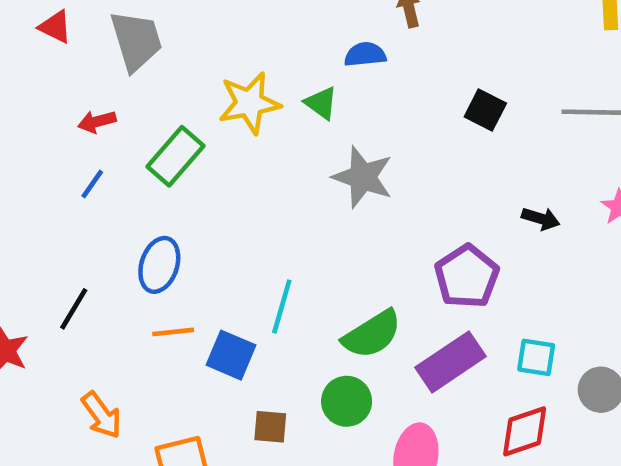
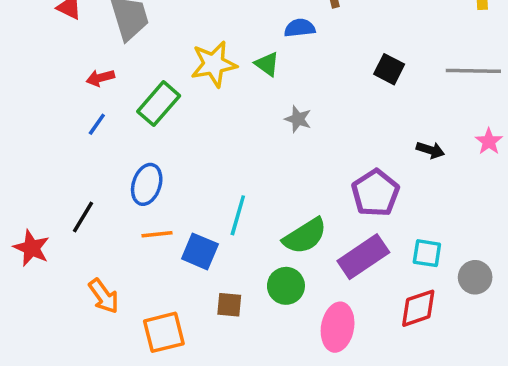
gray star: (363, 177) -> (298, 119), size x0.6

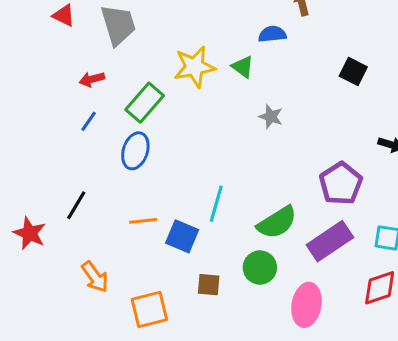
blue ellipse: (147, 184) -> (135, 151), moved

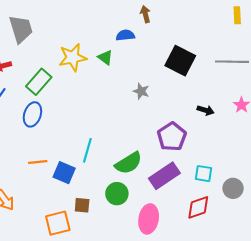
black square: (353, 71) -> (180, 61), size x1.6
gray star: (271, 117) -> (141, 91), moved
orange square: (149, 310) -> (58, 223), moved

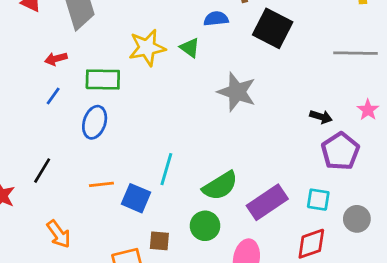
black square: (180, 61) -> (273, 28), moved
green rectangle: (39, 82) -> (103, 79), turned 50
gray star: (141, 91) -> (237, 92), size x1.8
purple pentagon: (172, 137) -> (340, 151), moved

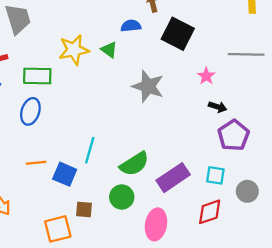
pink star: (368, 110) -> (206, 76), moved

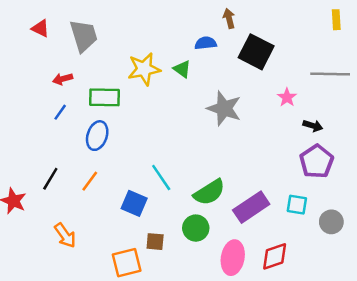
black arrow: (218, 107) -> (313, 126), moved
cyan line: (90, 150) -> (161, 177), turned -50
orange line: (36, 163) -> (90, 181), moved, turned -48
red diamond: (210, 212) -> (275, 256), moved

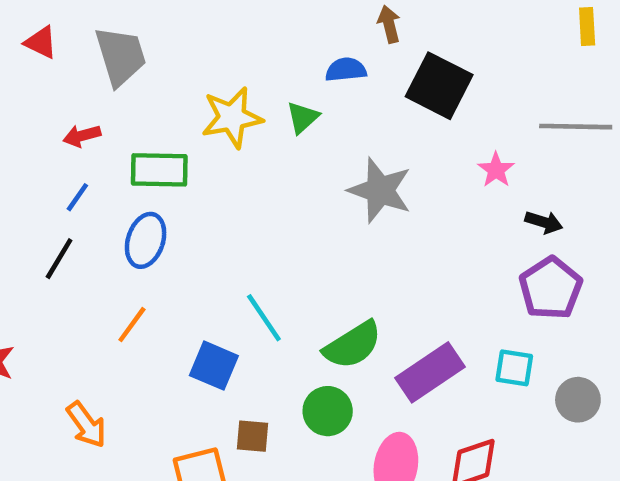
green triangle: (182, 69) -> (303, 117), turned 42
black line: (50, 179) -> (59, 259), moved

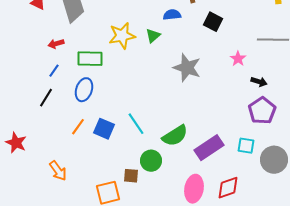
black square: (439, 86) -> (213, 22), size x0.7
blue square: (214, 366) -> (104, 129), moved
gray circle: (578, 400) -> (274, 160), size x1.4
green circle: (328, 411) -> (151, 161), moved

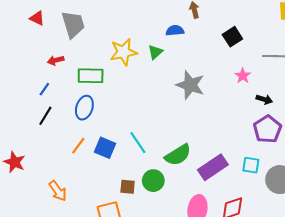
black square: (213, 22) -> (232, 37), moved, turned 30
blue line: (54, 71) -> (44, 89), moved
brown square: (131, 176) -> (128, 187), moved

